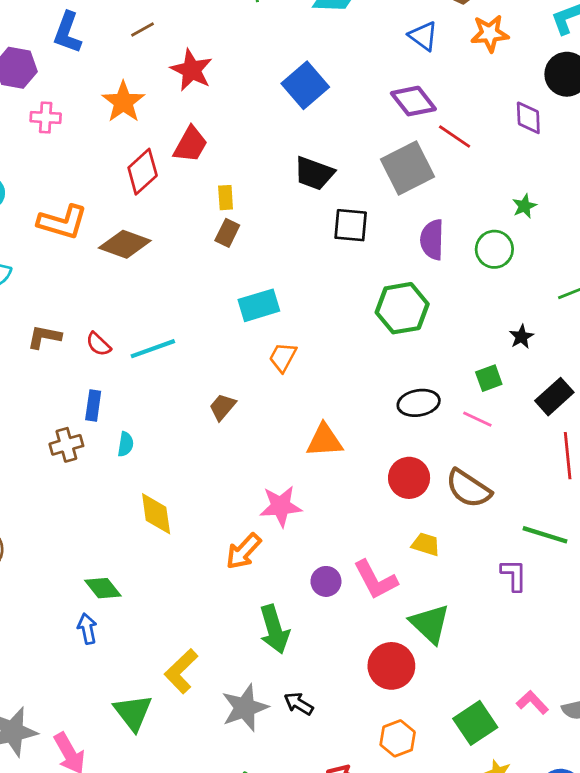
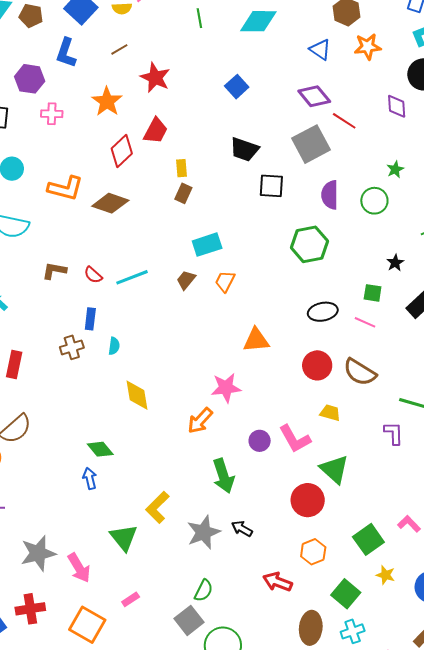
blue square: (305, 85) -> (237, 87), size x0.7
green square: (489, 378) -> (373, 293), turned 30
brown trapezoid: (223, 407) -> (186, 280), moved

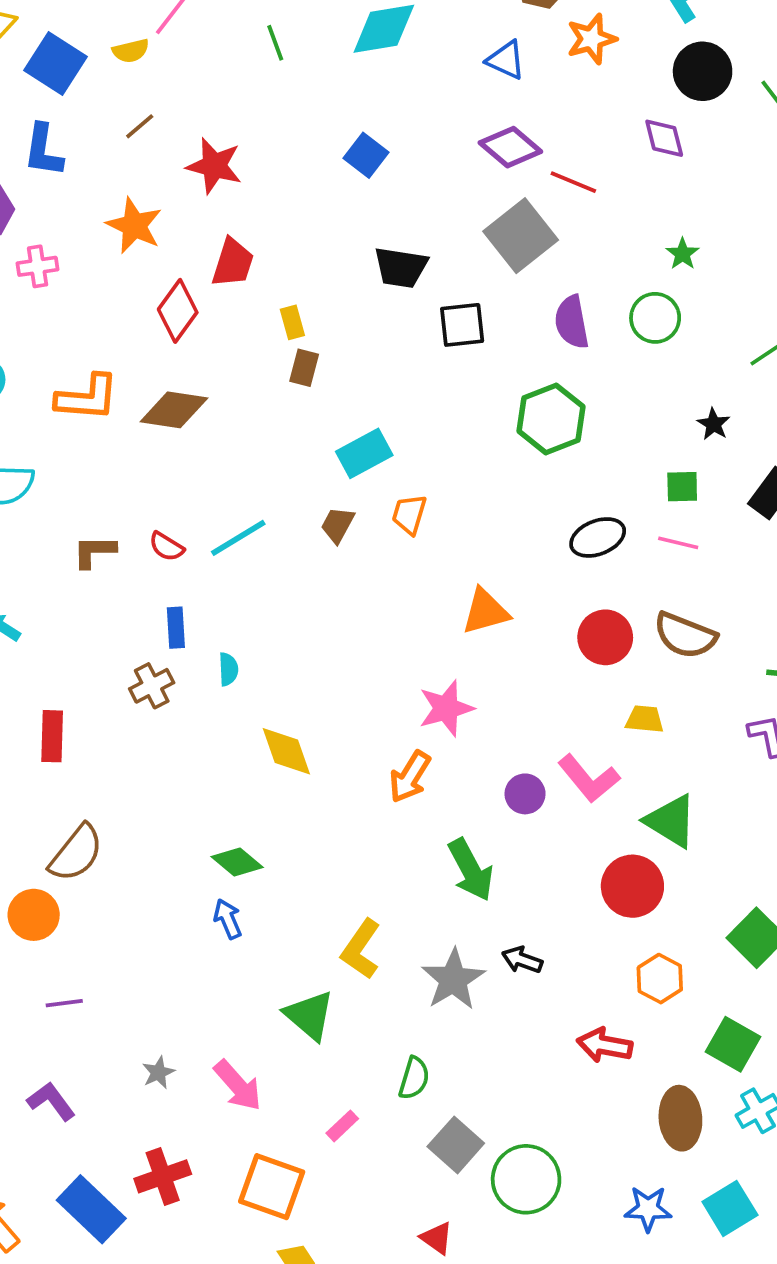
gray star: (38, 553) -> (158, 1073), size x0.5
green semicircle: (204, 591) -> (414, 1078), moved

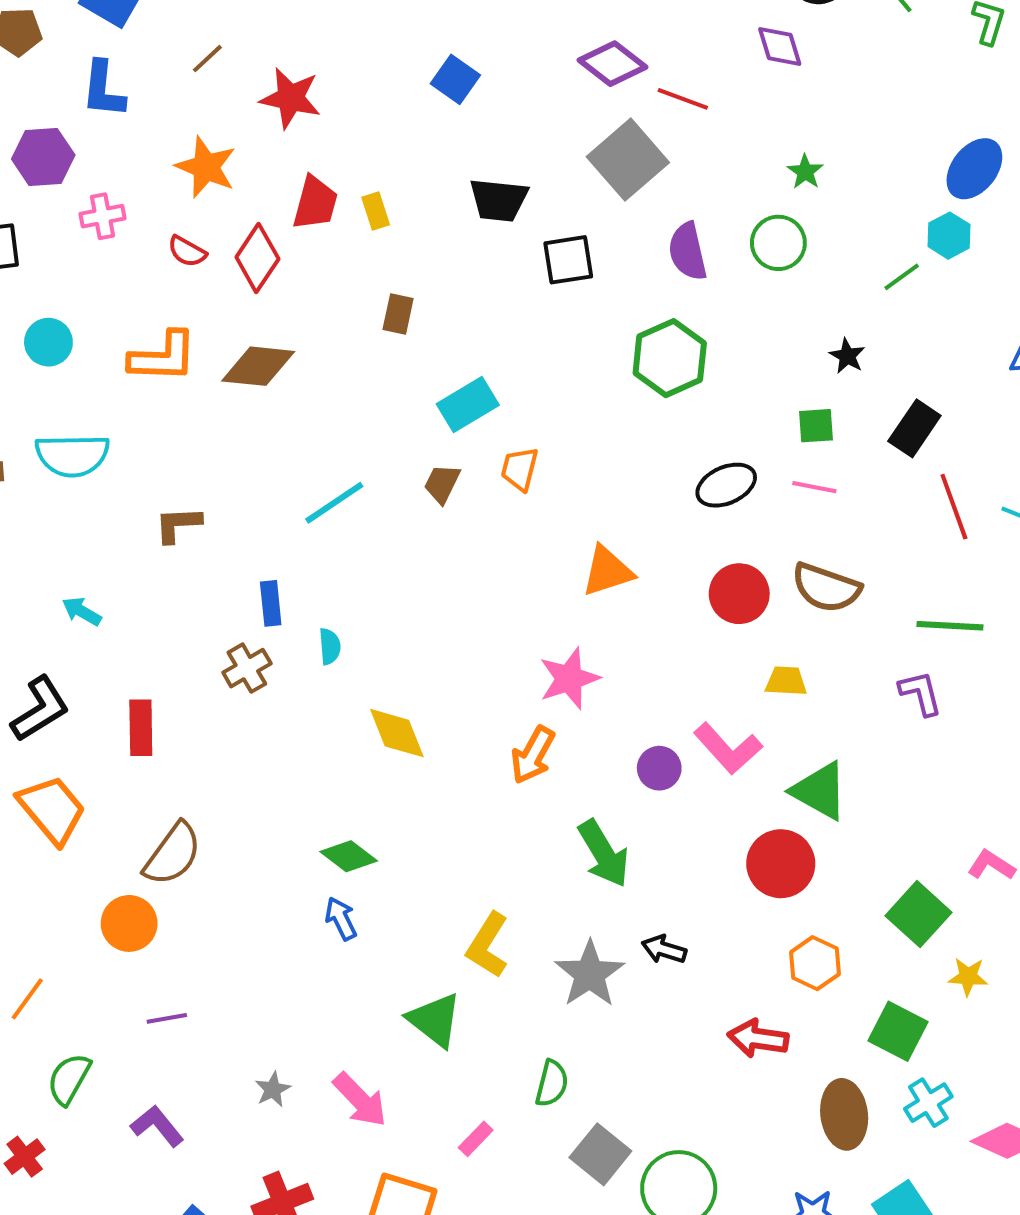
yellow rectangle: (292, 322) -> (376, 211), moved
red semicircle: (166, 547) -> (187, 251), moved

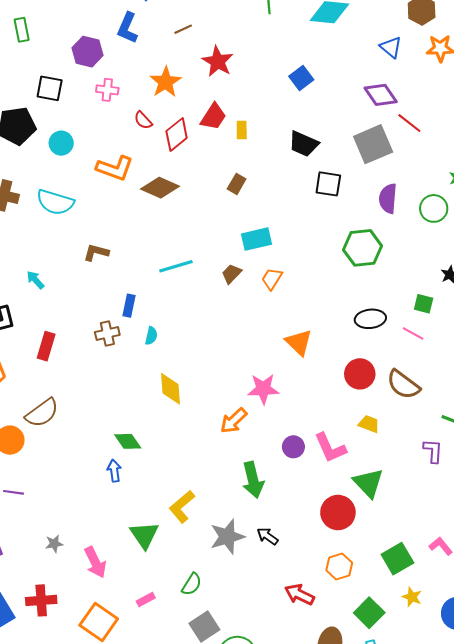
orange triangle: (607, 571) -> (299, 342), turned 44

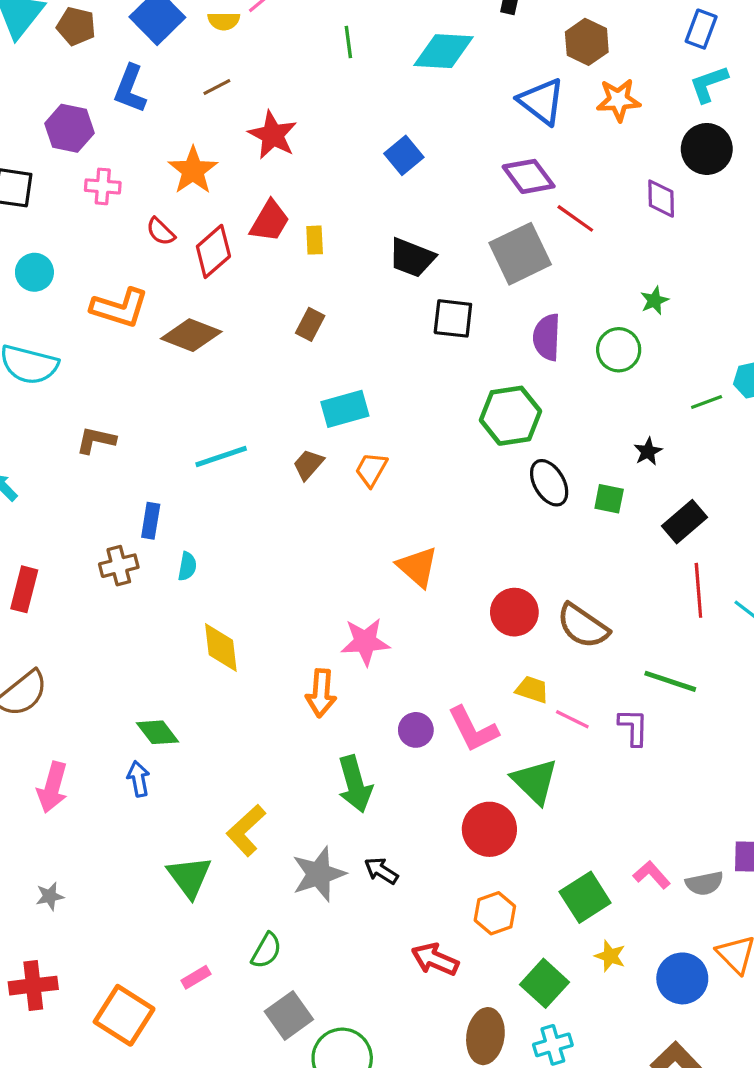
blue triangle: (391, 47) -> (542, 101), size x1.4
black ellipse: (370, 319) -> (549, 483), moved, turned 68
pink line: (413, 334) -> (572, 719), moved
orange arrow: (234, 421) -> (321, 693), turned -40
pink arrow: (95, 562) -> (52, 787), moved, turned 44

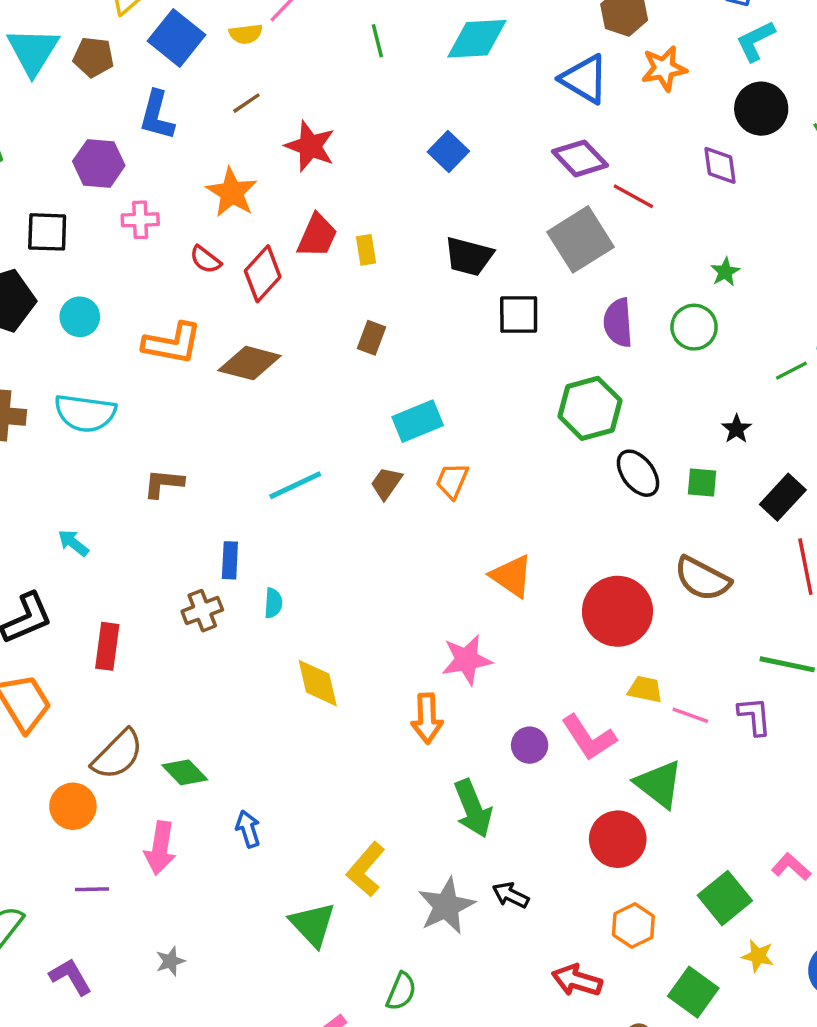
red circle: (514, 612) -> (617, 611), size x1.4
brown semicircle: (583, 626) -> (702, 579), moved
green diamond: (158, 732) -> (185, 772), moved

